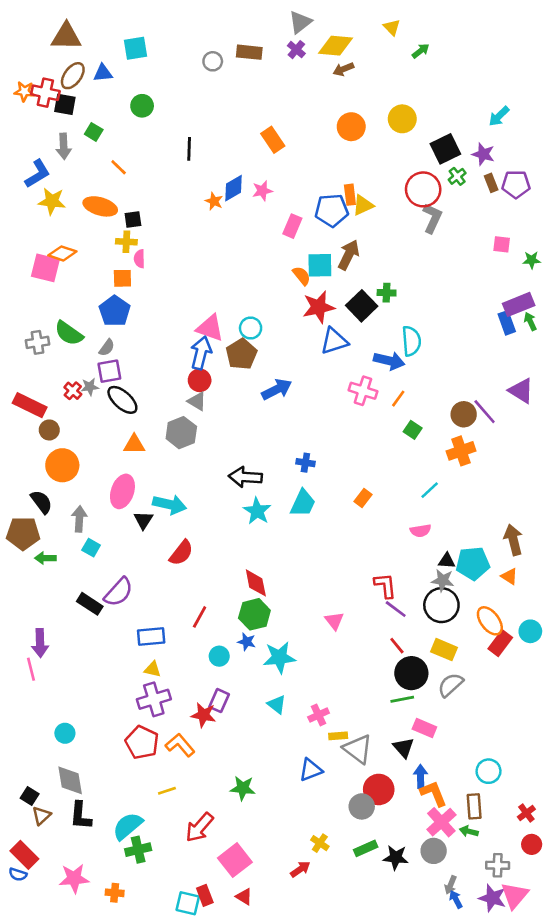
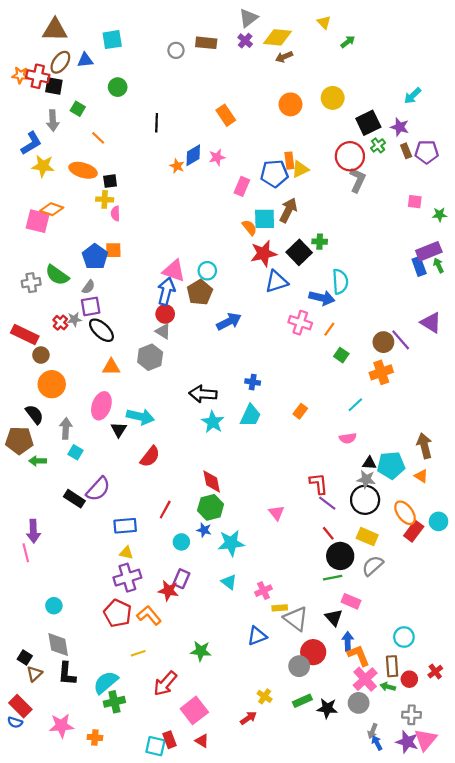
orange square: (122, 278) -> (113, 250), moved
red circle: (532, 844) -> (409, 679), moved

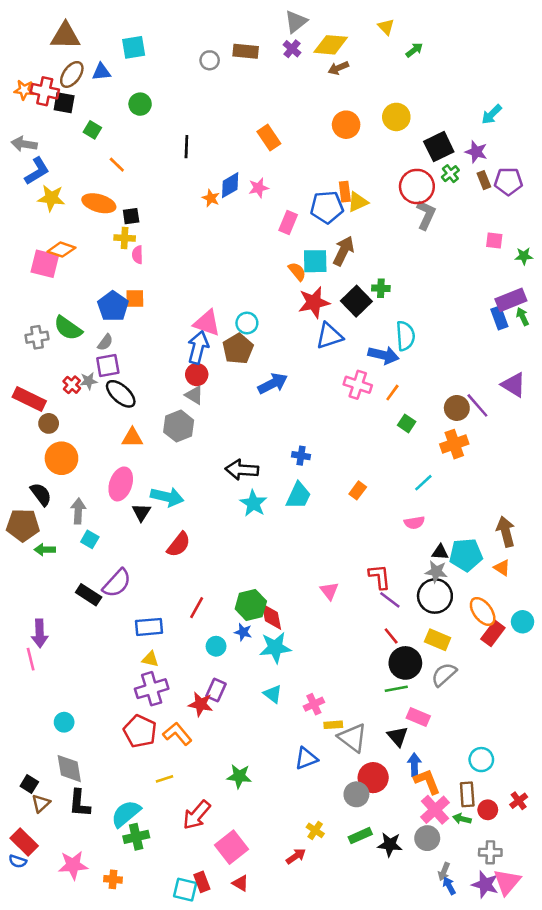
gray arrow: (53, 121) -> (24, 144), moved, turned 102
red diamond: (212, 481) -> (271, 617), moved
pink triangle: (276, 513) -> (329, 591), moved

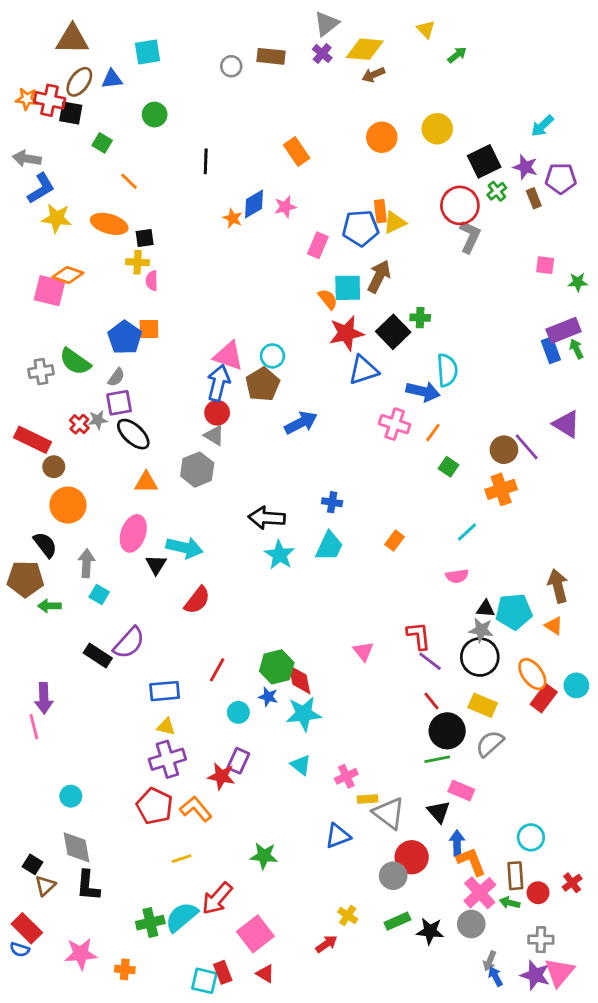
purple pentagon: (508, 181) -> (561, 178), moved
cyan semicircle: (126, 814) -> (182, 917), moved

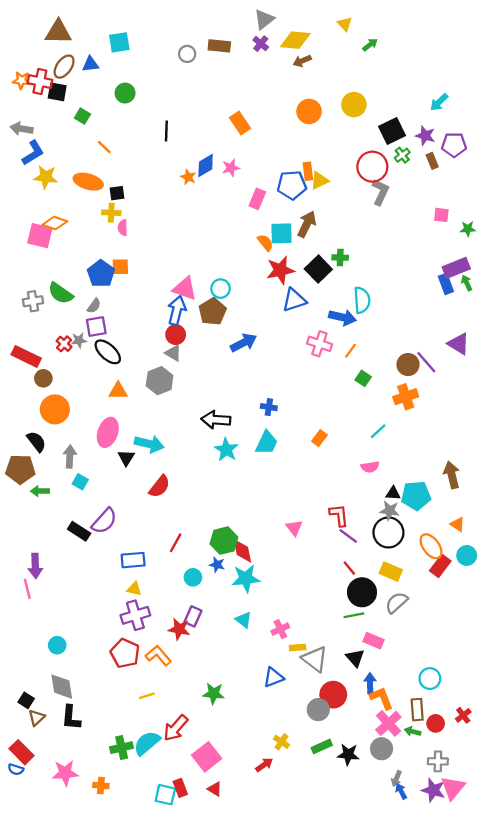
orange triangle: (554, 626) -> (457, 524), moved

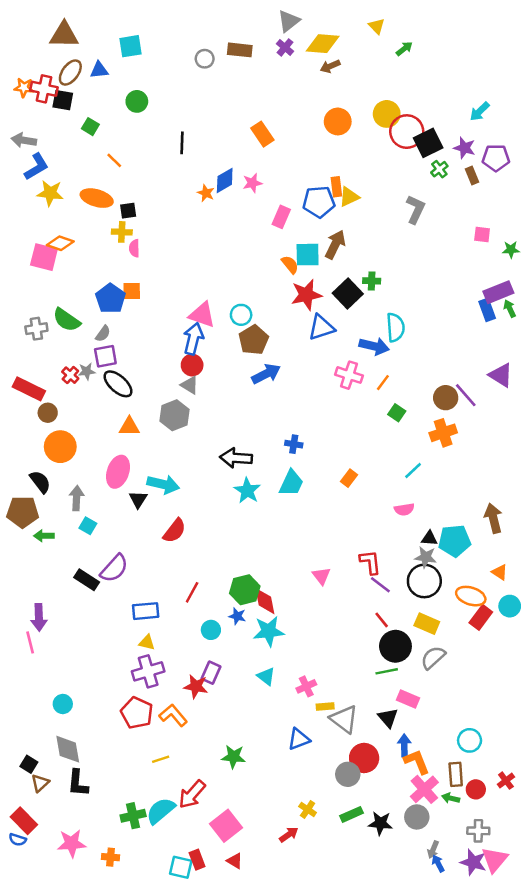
red circle: (372, 167) -> (407, 132), moved
brown pentagon: (212, 312) -> (254, 340), moved
orange ellipse: (431, 546) -> (471, 596), turned -35

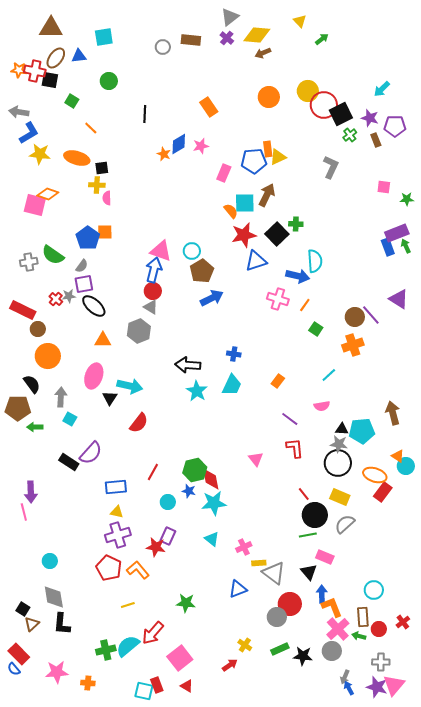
purple line: (380, 585) -> (290, 419), moved
cyan circle: (510, 606) -> (406, 466), moved
blue semicircle: (18, 840) -> (14, 669), turned 32

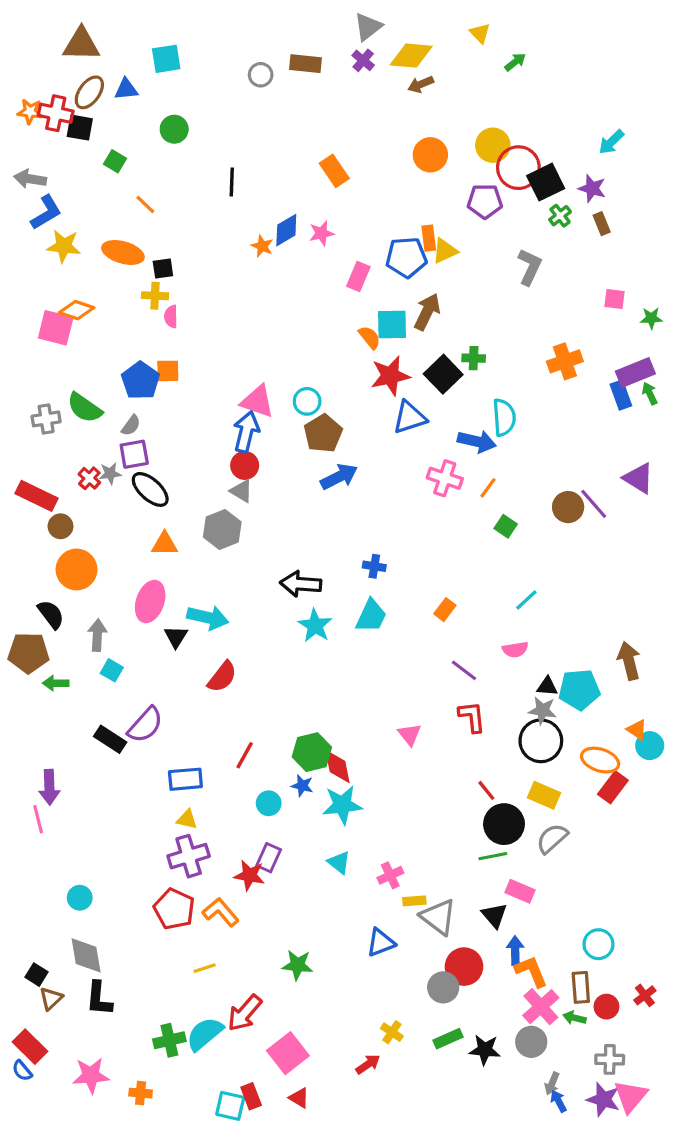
purple pentagon: (395, 126) -> (485, 201), moved
orange cross: (353, 345) -> (565, 361), moved

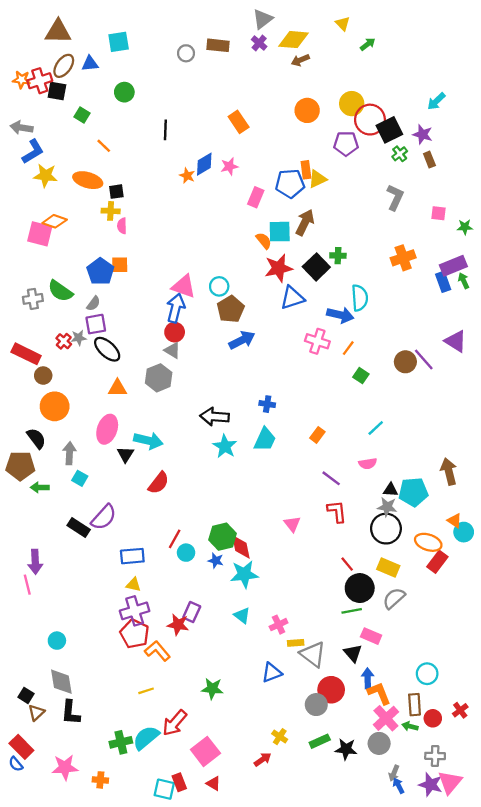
red cross: (56, 113) -> (40, 81), turned -30
gray L-shape: (530, 267) -> (395, 197), moved
cyan circle: (269, 803) -> (186, 553), moved
red pentagon: (174, 909) -> (135, 634), moved

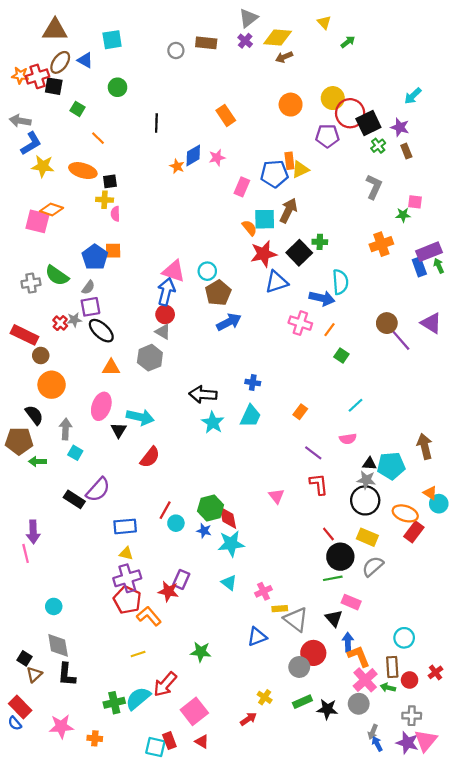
blue triangle: (90, 64) -> (85, 60), turned 35
green star: (465, 227) -> (403, 215), moved
brown circle: (405, 362) -> (387, 323), moved

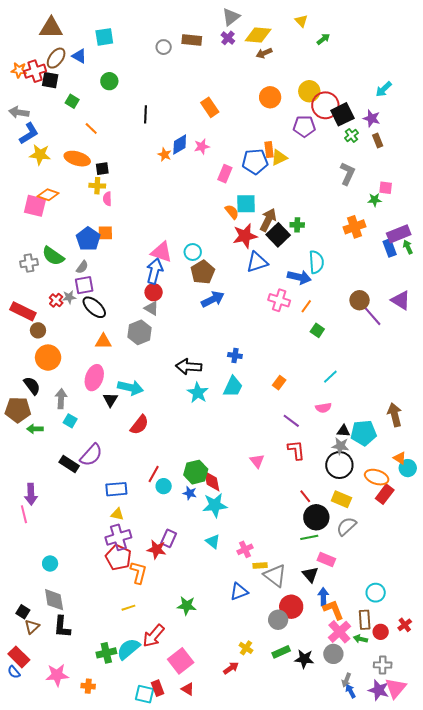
brown arrow: (288, 211) -> (268, 220), moved
orange L-shape: (149, 616) -> (138, 573), turned 55

